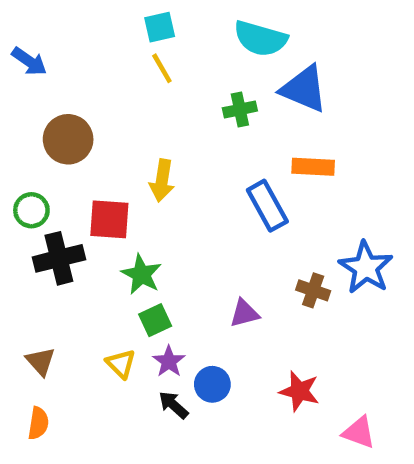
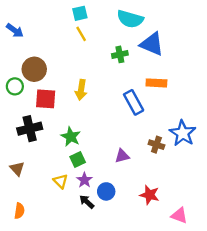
green circle: (31, 210) -> (15, 86), moved
red square: (109, 219) -> (46, 99), moved
brown triangle: (41, 361) -> (17, 169), moved

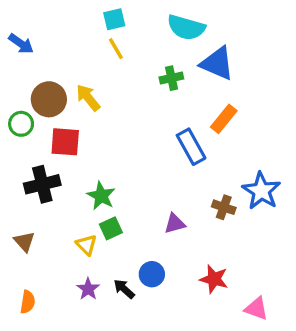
orange rectangle: (156, 83) -> (224, 119), turned -54
yellow arrow: (81, 90) -> (88, 98), moved, turned 132
purple star: (84, 180) -> (88, 289), moved
yellow triangle: (60, 181) -> (86, 245), moved

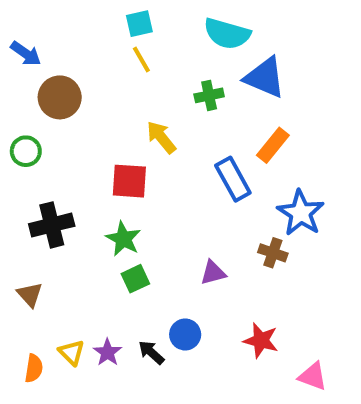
yellow arrow: (88, 98) -> (161, 137), moved
brown circle: (49, 99) -> (60, 97), moved
red square: (65, 142) -> (129, 181), moved
blue star: (261, 191) -> (301, 213), moved
yellow triangle: (86, 245) -> (72, 352), moved

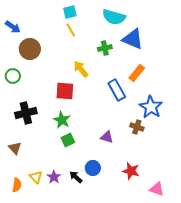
purple triangle: (213, 273) -> (107, 137), turned 32

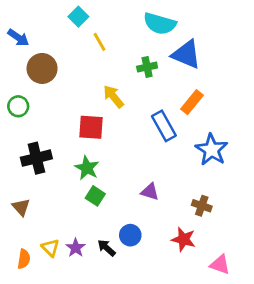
cyan square: (70, 12) -> (78, 17), moved, turned -32
brown cross: (137, 127) -> (202, 206), moved
green square: (68, 140) -> (95, 196), turned -32

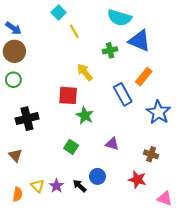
brown circle: (42, 68) -> (14, 51), moved
green star: (87, 168) -> (85, 115), moved

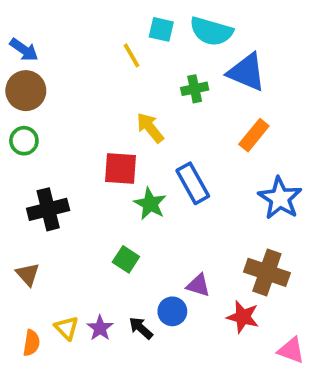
cyan square: (59, 12) -> (161, 29), moved, turned -32
blue rectangle: (123, 94) -> (193, 183), moved
purple triangle: (112, 144) -> (198, 285), moved
brown cross: (151, 154) -> (267, 272), size x1.6

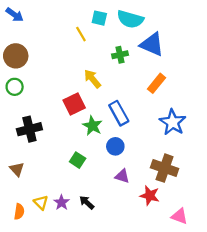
blue arrow: (24, 50) -> (15, 15), moved
red square: (120, 169) -> (74, 104), turned -30
blue circle: (172, 311) -> (115, 146), moved

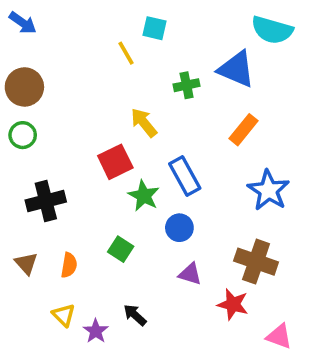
cyan semicircle: (130, 19) -> (272, 30), moved
purple star: (62, 202) -> (96, 331), moved
orange semicircle: (19, 212) -> (69, 265), moved

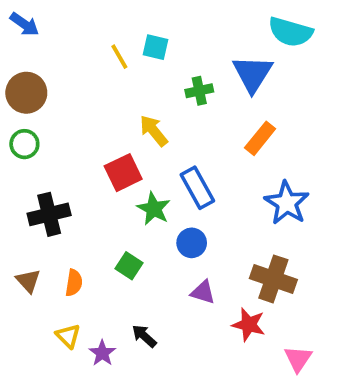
cyan square: (154, 28) -> (156, 47), moved
yellow line: (126, 53) -> (119, 57), moved
blue triangle: (236, 69) -> (252, 74), turned 39
pink triangle: (279, 336) -> (298, 359), turned 44

